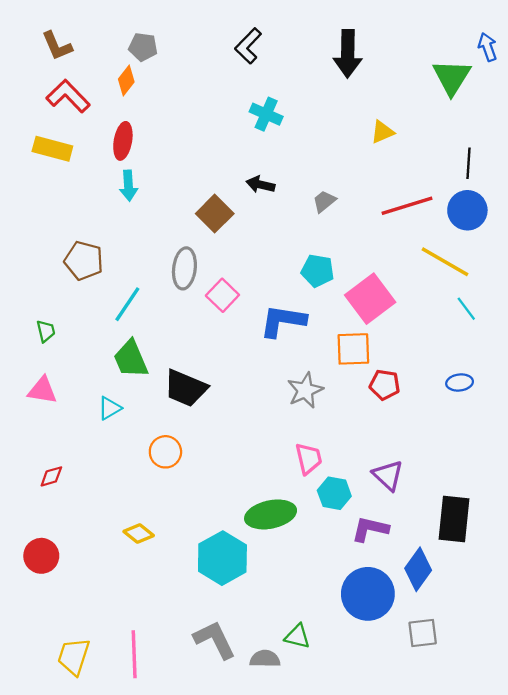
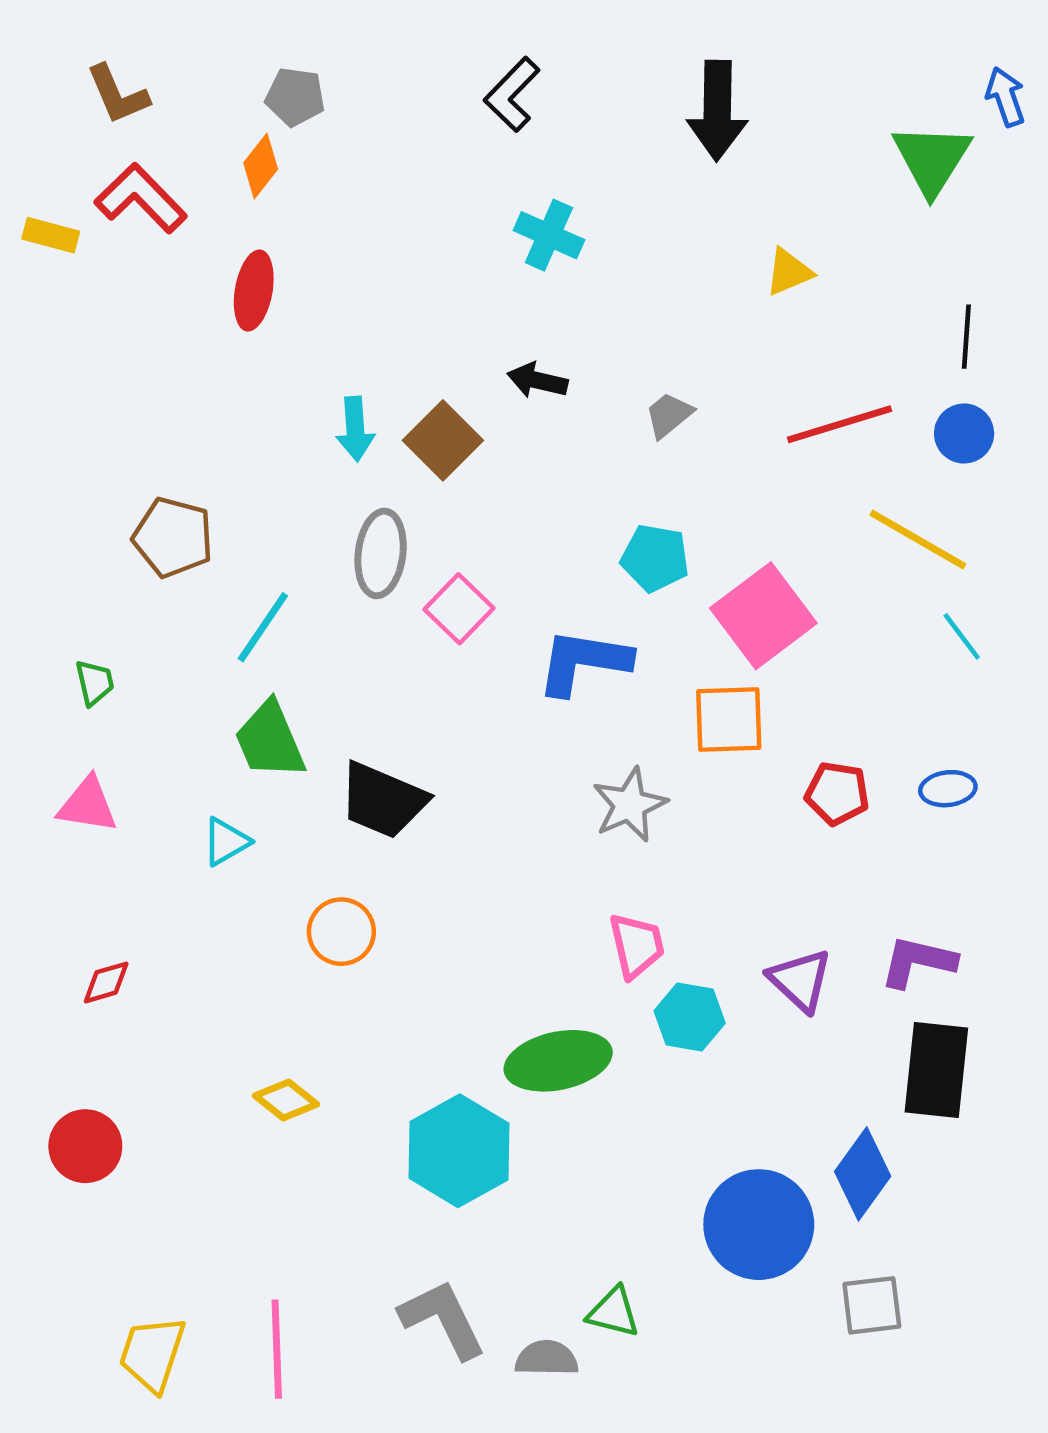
yellow rectangle: (52, 149) -> (51, 235), moved, size x0.7
cyan arrow: (129, 186) -> (355, 429), moved
blue circle: (467, 210) -> (964, 433), size x0.7
red pentagon: (385, 385) -> (837, 793), moved
purple L-shape: (370, 529) -> (918, 962), moved

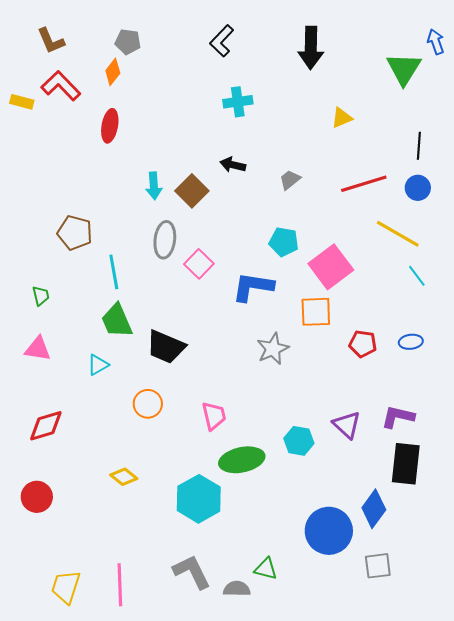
cyan cross: (549, 235) -> (238, 102), turned -32
cyan line: (263, 627) -> (114, 272), turned -44
pink trapezoid: (637, 945) -> (214, 416), moved
red diamond: (106, 982) -> (46, 426), size x1.6

